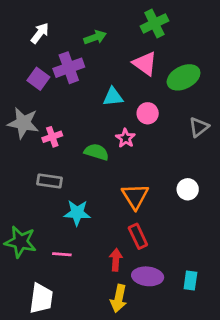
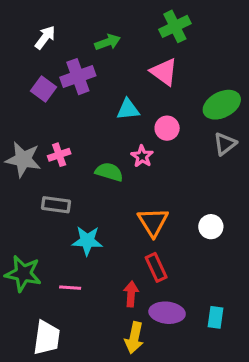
green ellipse: (184, 77) -> (222, 105), moved
gray star: (23, 123) -> (23, 159), moved
white circle: (188, 189) -> (211, 227), moved

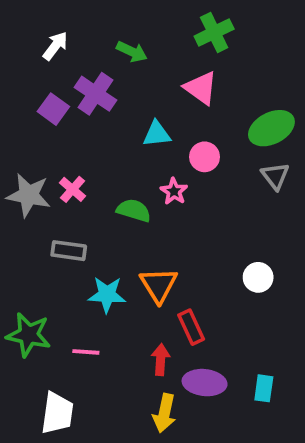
green arrow: (108, 42) -> (132, 52), turned 45
purple cross: (78, 77) -> (95, 94), turned -36
gray triangle: (225, 144) -> (275, 176), turned -30
pink cross: (59, 155) -> (73, 189), turned -30
orange triangle: (153, 222) -> (159, 285), moved

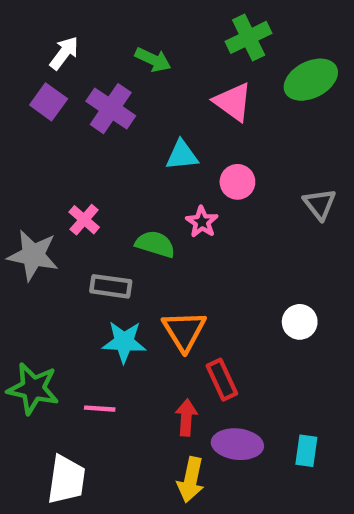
purple square: (53, 109) -> (49, 102), moved
green ellipse: (271, 128) -> (311, 80), moved
gray star: (29, 195) -> (33, 255), moved
gray rectangle: (69, 251) -> (111, 286), moved

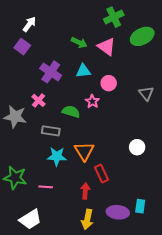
green arrow: (153, 60) -> (79, 42), moved
purple cross: (111, 109) -> (51, 72), moved
purple ellipse: (237, 444) -> (118, 212), moved
white trapezoid: (66, 480) -> (30, 219), turned 50

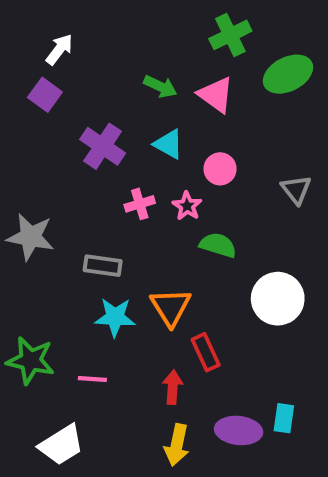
cyan triangle: (83, 71) -> (169, 144), turned 35
pink cross: (39, 100) -> (140, 204), moved, turned 32
green semicircle: (71, 112) -> (218, 245), moved
white circle: (137, 147) -> (278, 299), size x1.6

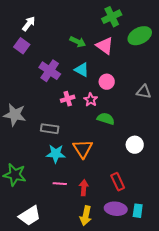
gray triangle: (296, 189) -> (144, 92), turned -42
white circle: (278, 299) -> (135, 145), size x0.7
red rectangle: (206, 352) -> (118, 182), moved
pink line: (92, 379) -> (60, 184), moved
cyan rectangle: (284, 418) -> (138, 211), moved

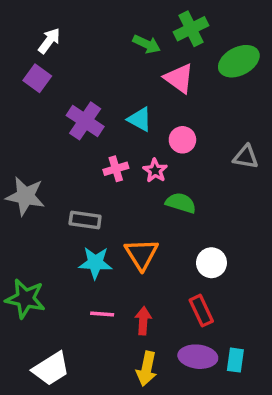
green arrow: (78, 42) -> (147, 44), moved
white circle: (135, 145) -> (211, 263), moved

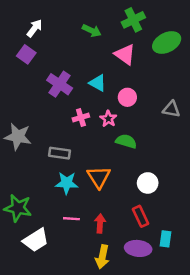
green arrow: (147, 44) -> (92, 31), moved
cyan rectangle: (235, 360) -> (165, 239), moved
white trapezoid: (51, 369) -> (36, 240), moved

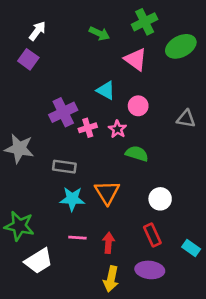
purple cross: (60, 84) -> (63, 112), moved, turned 30
cyan rectangle: (165, 239) -> (191, 248), moved, turned -63

